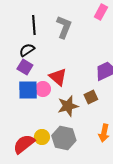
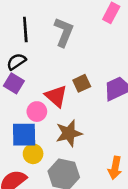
blue square: (28, 90) -> (24, 135), moved
brown square: (91, 97) -> (82, 83), moved
yellow circle: (42, 137) -> (33, 154), moved

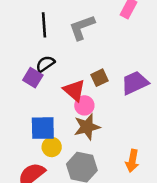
gray L-shape: (64, 32) -> (82, 27), turned -132
black semicircle: (16, 62) -> (45, 64), moved
pink circle: (37, 112) -> (84, 105), moved

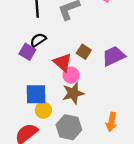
brown square: (100, 78) -> (84, 52), turned -32

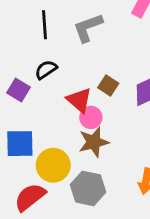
purple square: (27, 52) -> (18, 90), moved
blue square: (36, 94) -> (20, 144), moved
yellow circle: (43, 110) -> (53, 165), size x1.5

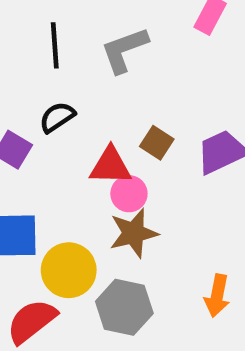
red triangle: (79, 100) -> (110, 166), turned -40

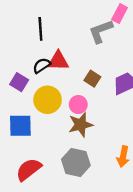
gray L-shape: (124, 50) -> (101, 31), moved
red triangle: (110, 166) -> (58, 61), moved
yellow circle: (69, 270) -> (48, 100), moved

